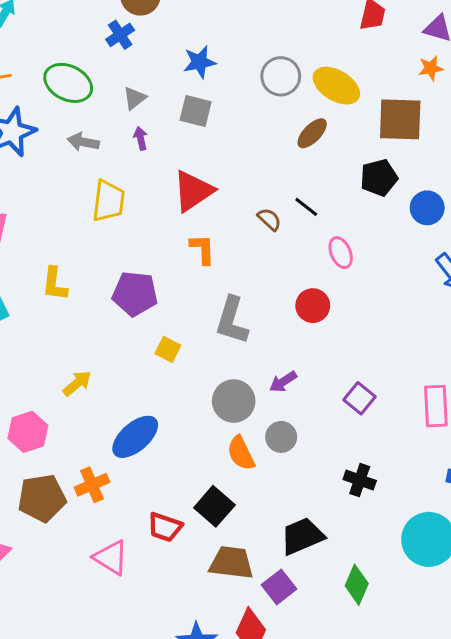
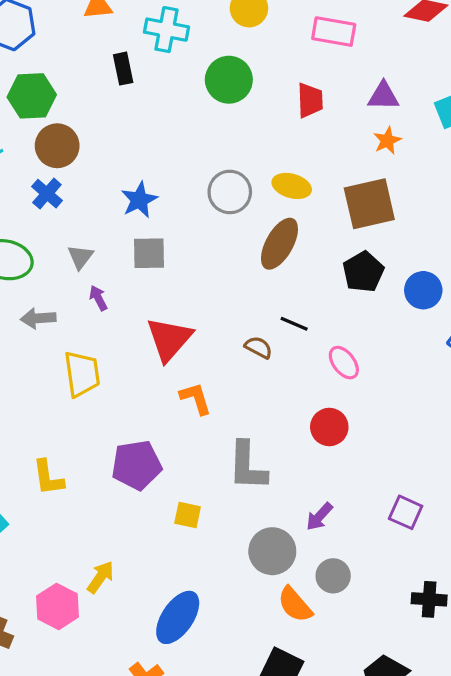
yellow ellipse: (336, 86) -> (292, 186), size x0.7
brown ellipse: (312, 133) -> (279, 244), size x1.4
pink hexagon: (28, 432) -> (58, 606), moved

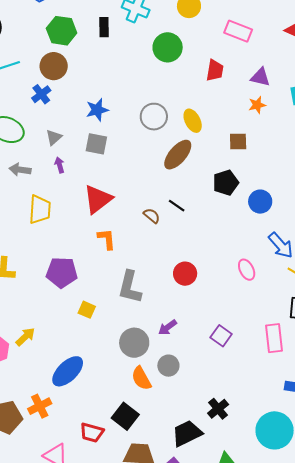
green hexagon: (32, 96) -> (62, 31), moved
yellow ellipse: (292, 186) -> (193, 121), turned 35
brown square: (369, 204) -> (238, 141), size x0.6
pink ellipse: (344, 363) -> (247, 270), moved
black cross: (429, 599) -> (218, 409), moved, turned 35

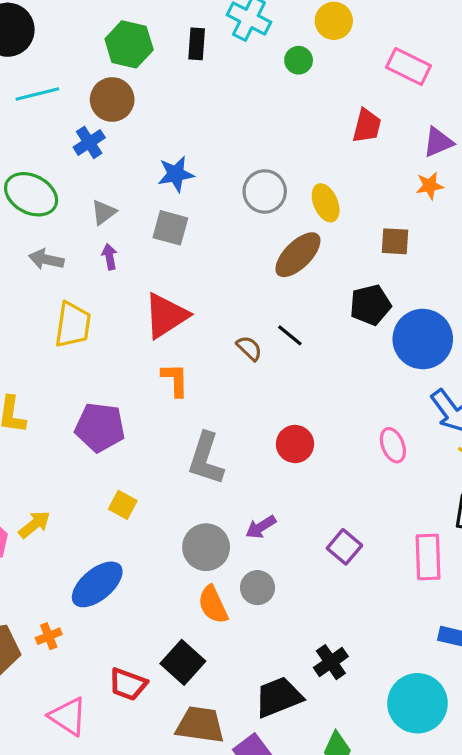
green circle: (168, 47) -> (299, 60), moved, size x0.6
purple triangle: (260, 77) -> (438, 142), turned -40
blue circle: (260, 202) -> (423, 339), size x1.6
yellow square: (87, 310) -> (123, 505), moved
orange cross: (40, 406) -> (49, 636), size x0.7

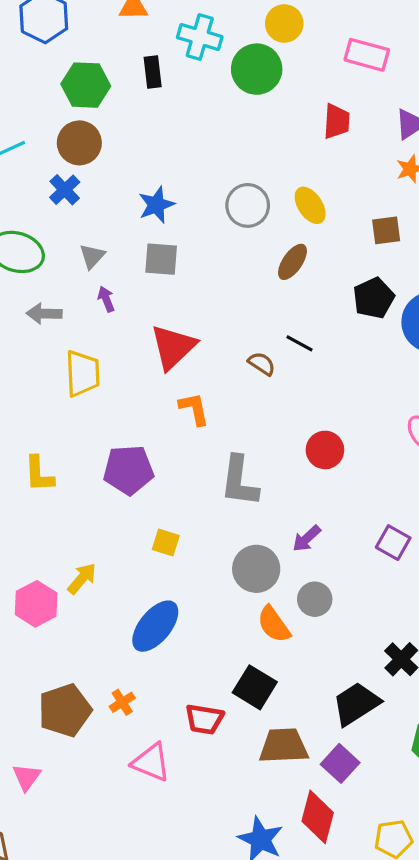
green circle: (299, 60) -> (257, 69), size x1.8
brown ellipse: (298, 255) -> (292, 262), size x0.7
orange cross: (49, 636) -> (122, 702), moved

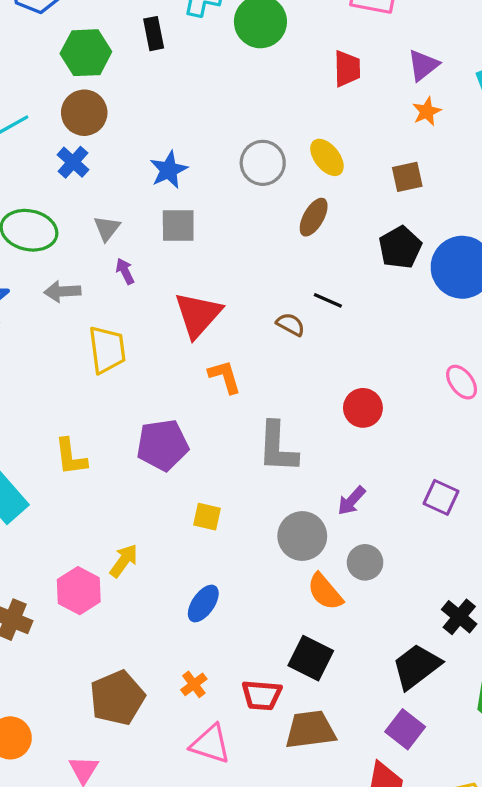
blue ellipse: (155, 626) -> (203, 603), size x0.7
orange cross: (122, 702) -> (194, 684), moved
brown trapezoid: (284, 746) -> (310, 730), moved

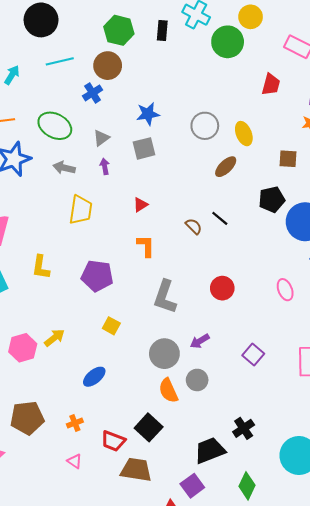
gray square: (178, 225) -> (144, 148), turned -30
red triangle: (198, 315) -> (140, 205), size x0.5
pink triangle: (210, 744) -> (74, 461), size x0.6

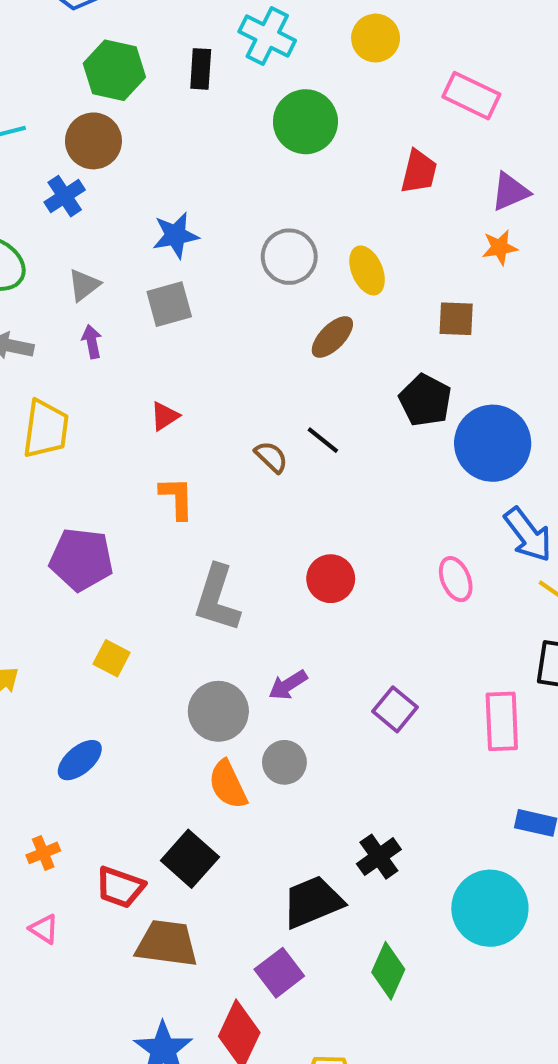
green circle: (228, 42) -> (305, 122), moved
black pentagon: (272, 199) -> (425, 400), turned -30

